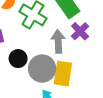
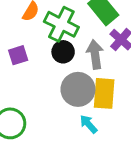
black circle: (18, 59) -> (63, 52), moved

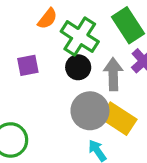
yellow rectangle: (104, 93) -> (118, 119), turned -68

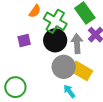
black circle: (78, 67) -> (55, 40), size x1.5

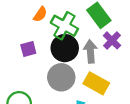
gray circle: (64, 67) -> (61, 77), moved

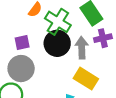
purple cross: (112, 40) -> (103, 38), turned 30
gray circle: (61, 77) -> (21, 69), moved

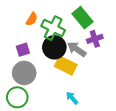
gray arrow: (82, 48) -> (77, 49), turned -48
yellow rectangle: (86, 79) -> (66, 65), moved

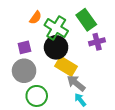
gray arrow: (77, 49) -> (76, 83), moved
green circle: (17, 97) -> (37, 96), moved
cyan arrow: (72, 98) -> (80, 100), moved

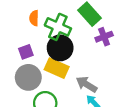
orange semicircle: (36, 18) -> (34, 18), turned 152
yellow rectangle: (66, 66) -> (57, 68), moved

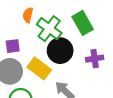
purple cross: (104, 37) -> (95, 59), moved
black circle: (60, 48) -> (60, 51), moved

